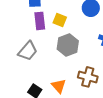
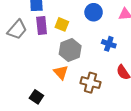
gray trapezoid: (28, 51) -> (17, 30), moved
orange triangle: (59, 86) -> (61, 72), moved

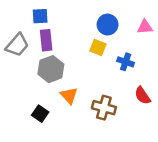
yellow square: (62, 24) -> (98, 47), moved
gray hexagon: (70, 50) -> (51, 69), moved
black square: (36, 97) -> (40, 114), moved

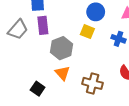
blue cross: (126, 62) -> (119, 39), moved
gray hexagon: (51, 69) -> (61, 48), moved

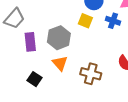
purple rectangle: (43, 25) -> (30, 42), moved
blue cross: (119, 39) -> (113, 21), moved

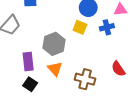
blue cross: (113, 21) -> (107, 27), turned -32
purple rectangle: (30, 42) -> (28, 62), moved

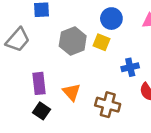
blue cross: (107, 27) -> (130, 67), moved
gray hexagon: (54, 44) -> (73, 41), moved

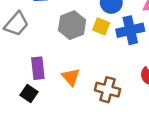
blue cross: (130, 67) -> (130, 30), moved, size x1.5
black square: (42, 111) -> (29, 93), moved

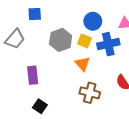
orange triangle: (71, 77) -> (82, 64), moved
black square: (29, 93) -> (40, 106), moved

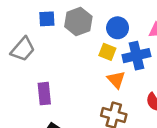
gray hexagon: (61, 40) -> (78, 21), moved
orange triangle: (82, 64) -> (116, 80), moved

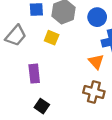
yellow square: (107, 52) -> (52, 38), moved

